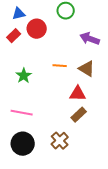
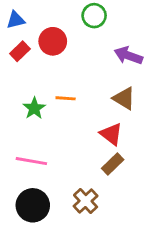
blue triangle: (19, 14) -> (16, 20), moved
orange line: (60, 66) -> (66, 98), moved
red triangle: (78, 94) -> (111, 134), turned 36

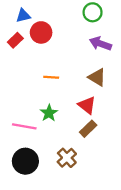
green circle: (94, 16) -> (93, 12), moved
blue triangle: (16, 20) -> (23, 16), moved
green star: (34, 108) -> (49, 113), moved

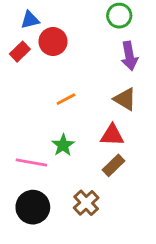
purple arrow: (100, 44) -> (129, 56), turned -120
orange line: (51, 77) -> (66, 99), turned -32
red triangle: (87, 105) -> (112, 135), turned -36

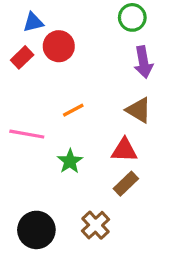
pink line: (31, 162) -> (27, 134), moved

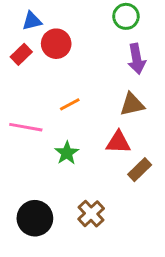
brown triangle: (139, 110) -> (132, 104), turned -44
brown rectangle: (126, 184) -> (140, 170), moved

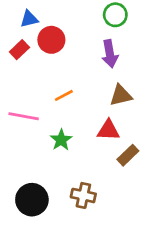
purple arrow: (137, 59) -> (110, 54), moved
brown cross: (91, 214) -> (83, 195), turned -35

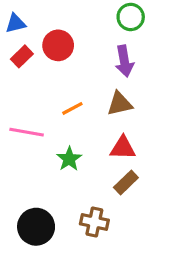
blue triangle: (29, 19) -> (16, 23), moved
brown triangle: (121, 95) -> (120, 104), moved
brown rectangle: (128, 155) -> (126, 183), moved

